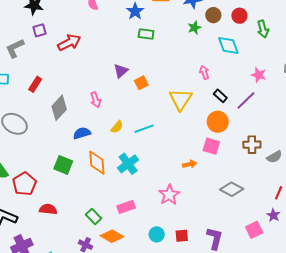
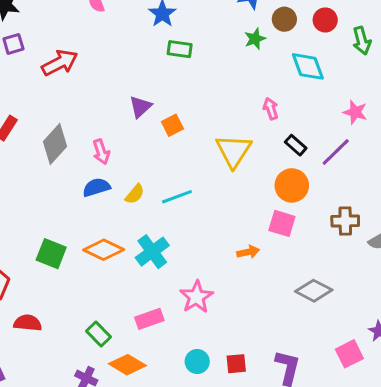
gray diamond: (59, 108) -> (55, 144), moved
blue semicircle: (82, 133) -> (96, 187), moved
orange diamond: (97, 163) -> (104, 250), turned -60
pink star: (169, 195) -> (196, 297), moved

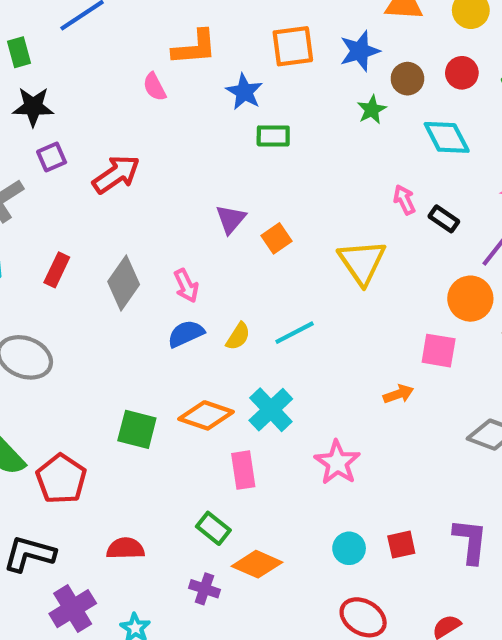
black rectangle: (296, 145) -> (444, 219), moved
orange circle: (292, 185) -> (470, 299), moved
pink rectangle: (149, 319) -> (243, 470), moved, turned -72
red semicircle: (28, 323) -> (125, 548), moved

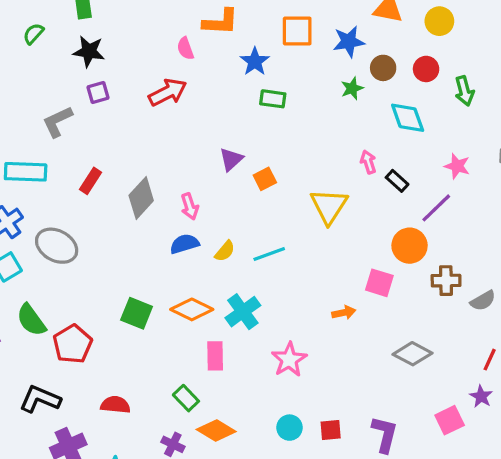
red arrow: (116, 174) -> (168, 92), moved

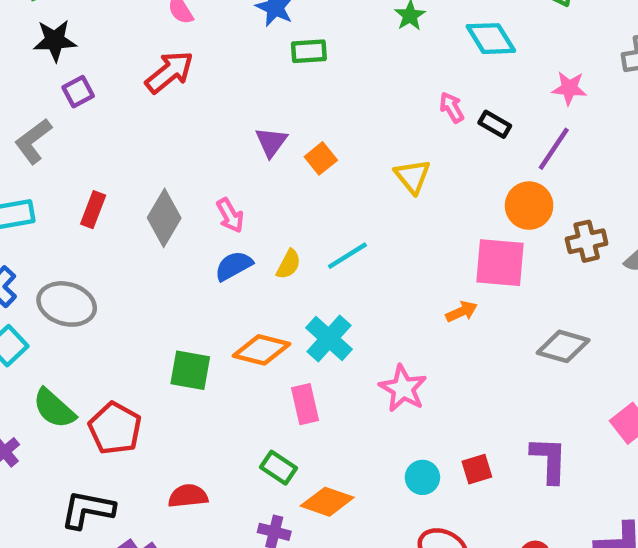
yellow triangle: (329, 206) -> (412, 176), size x0.7
pink square: (379, 283) -> (500, 263), size x1.4

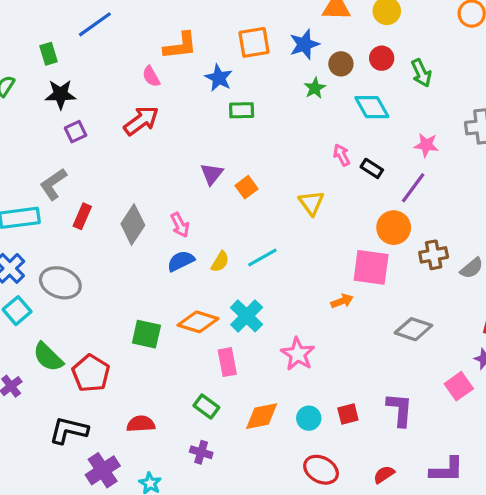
gray L-shape: (33, 141) -> (53, 184), moved
orange diamond: (327, 502) -> (262, 416), moved, turned -33

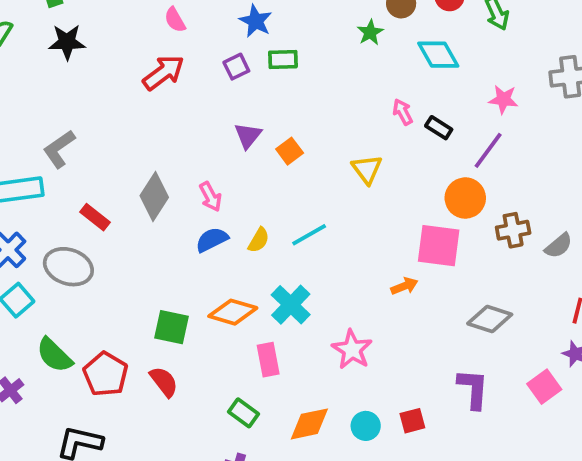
purple square: (76, 132) -> (236, 67), moved
red rectangle: (82, 216) -> (95, 217), moved, turned -75
purple L-shape: (400, 410) -> (473, 389), moved
red semicircle: (141, 424) -> (164, 382), moved, turned 56

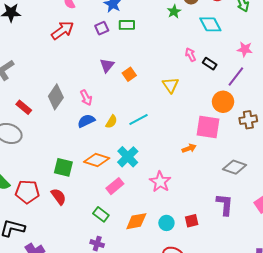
pink rectangle: (268, 360) -> (115, 186), turned 60
red pentagon: (106, 374) -> (27, 192), turned -30

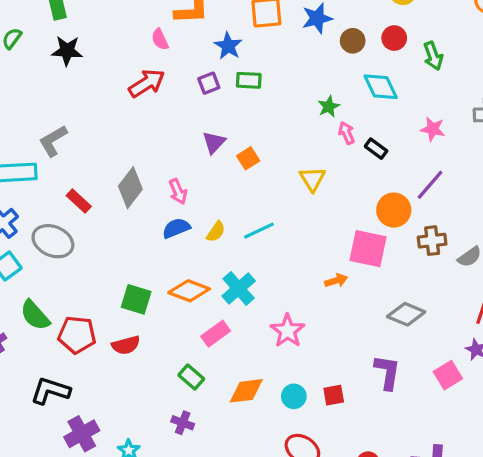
green star: (174, 11) -> (329, 107), moved
purple line: (236, 77) -> (430, 185), moved
red semicircle: (59, 197) -> (126, 345), turned 108

